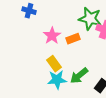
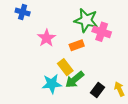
orange rectangle: (73, 39) -> (77, 45), moved
yellow rectangle: (54, 64) -> (65, 67), moved

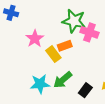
yellow rectangle: (65, 67) -> (53, 54), moved

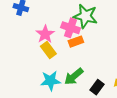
pink cross: (89, 32) -> (71, 28), moved
yellow rectangle: (53, 54) -> (48, 50), moved

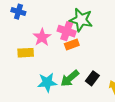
yellow rectangle: (48, 50) -> (26, 53), moved, turned -56
black rectangle: (97, 87) -> (92, 78), moved

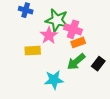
green star: (81, 20) -> (57, 20), moved
green arrow: (70, 78) -> (76, 62), moved
black rectangle: (92, 78) -> (98, 64), moved

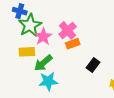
green star: (57, 20) -> (30, 25), moved, turned 30
pink cross: (73, 29) -> (68, 30), turned 30
green arrow: (76, 62) -> (43, 63), moved

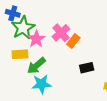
orange rectangle: (73, 44) -> (73, 41), moved, turned -32
black rectangle: (93, 65) -> (87, 68), turned 40

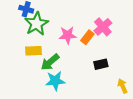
pink cross: (61, 33) -> (103, 27), moved
pink star: (36, 39) -> (68, 35), moved, turned 30

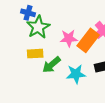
orange rectangle: (87, 37) -> (88, 40), size x1.6
cyan star: (55, 81) -> (76, 74), moved

